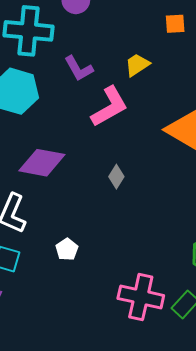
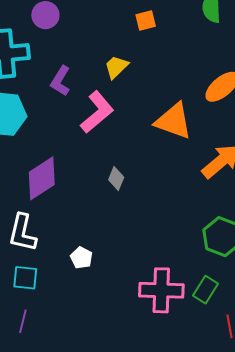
purple L-shape: (79, 68) -> (61, 81), turned 72
purple diamond: (42, 163) -> (42, 178), turned -33

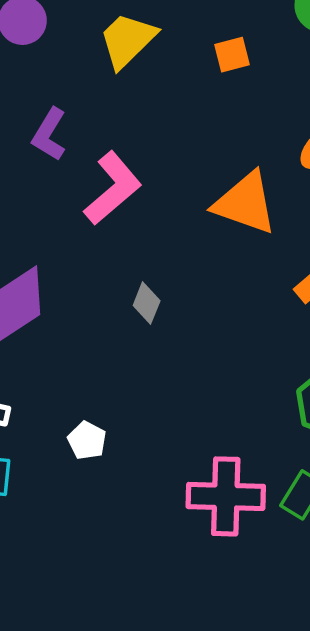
orange square: (146, 20) -> (232, 55), moved
yellow trapezoid: (116, 67) -> (128, 40), moved, size x1.4

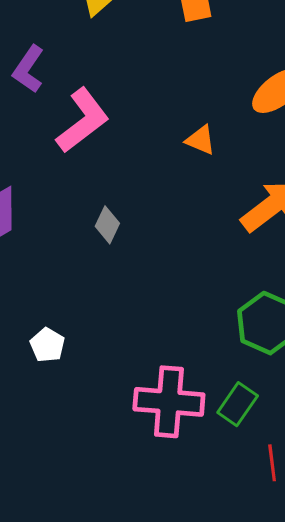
orange triangle: (245, 203) -> (201, 140), size x0.5

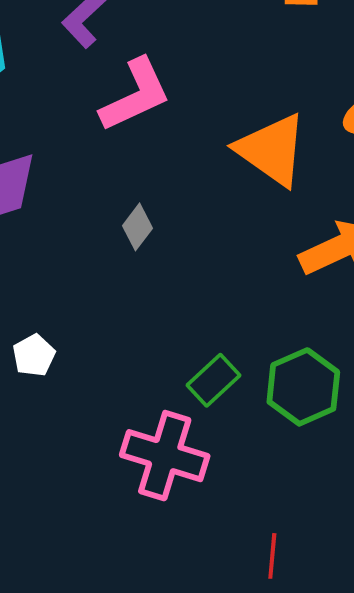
orange triangle: (201, 140) -> (272, 150), size x2.0
green rectangle: (238, 404) -> (213, 380), moved

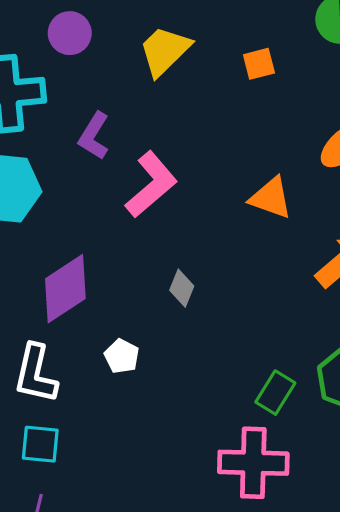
orange triangle: (272, 150) -> (271, 198), size x0.7
white pentagon: (34, 355) -> (122, 356), moved

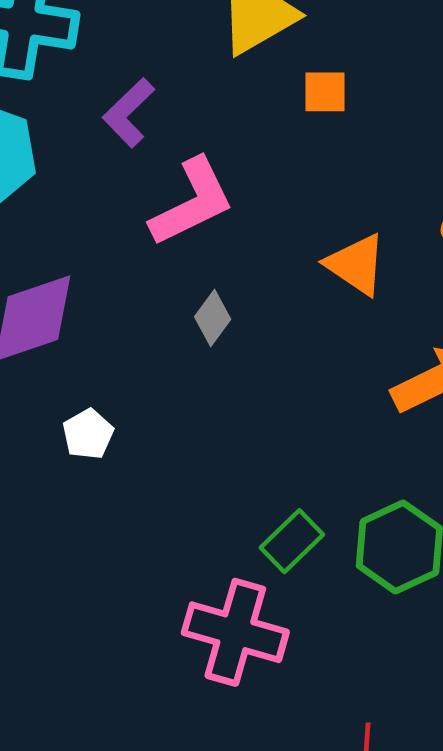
orange square: (259, 64) -> (325, 92), moved
gray diamond: (182, 288) -> (213, 318), moved

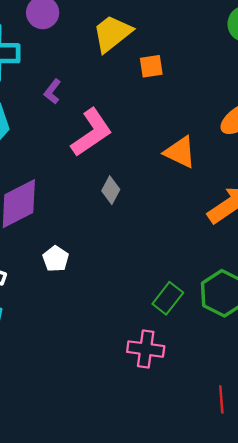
purple L-shape: (129, 113) -> (52, 92), size x0.7
pink cross: (235, 632) -> (146, 349), size x0.7

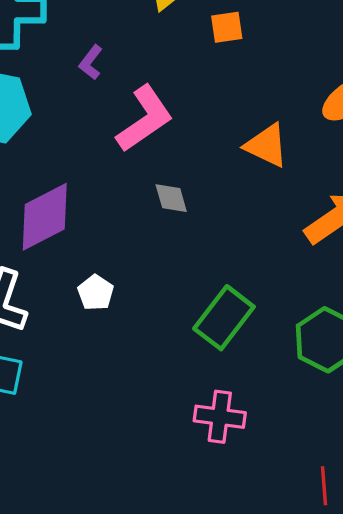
gray diamond: (111, 190) -> (171, 198), turned -44
green rectangle: (168, 298) -> (224, 318), moved, size x1.4

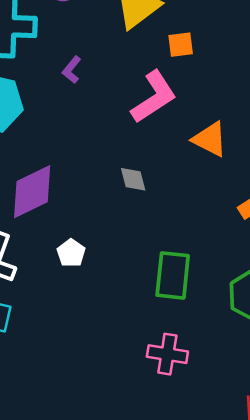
pink L-shape: (145, 119) -> (154, 97), moved
green rectangle: (224, 318) -> (173, 275), turned -33

